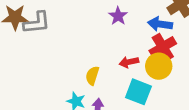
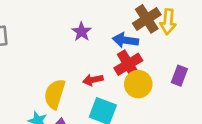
yellow circle: (159, 66) -> (138, 84), moved
yellow semicircle: (92, 76) -> (55, 94), size x1.5

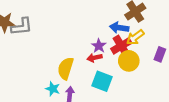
yellow arrow: (168, 22) -> (135, 37), moved, turned 48
purple star: (82, 32) -> (99, 46), moved

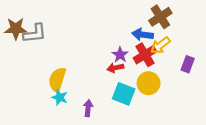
yellow circle: (129, 61) -> (149, 83), moved
yellow semicircle: (66, 68) -> (57, 80), moved
cyan star: (53, 89) -> (60, 97), moved

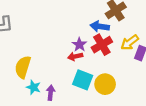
yellow arrow: (160, 45) -> (130, 42), moved
yellow circle: (149, 83) -> (105, 84), moved
cyan star: (60, 97) -> (33, 87), moved

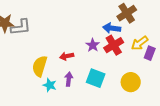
red arrow: (75, 56) -> (67, 56), moved
yellow circle: (105, 84) -> (131, 82), moved
purple arrow: (51, 93) -> (69, 79), moved

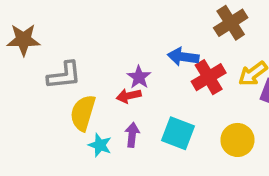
gray L-shape: (21, 27) -> (64, 75), moved
blue arrow: (112, 28) -> (183, 57), moved
purple star: (93, 45) -> (139, 77), moved

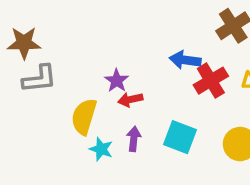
gray L-shape: (64, 75) -> (39, 79), moved
purple star: (139, 77) -> (117, 81), moved

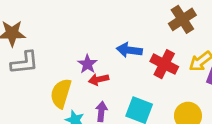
blue arrow: (185, 60) -> (129, 50), moved
red cross: (211, 81) -> (164, 64), turned -32

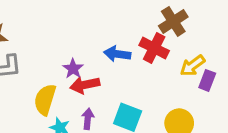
red cross: (164, 64) -> (154, 48), moved
red arrow: (99, 79) -> (85, 85), size x1.4

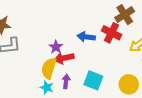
yellow semicircle: (45, 100) -> (49, 68), moved

